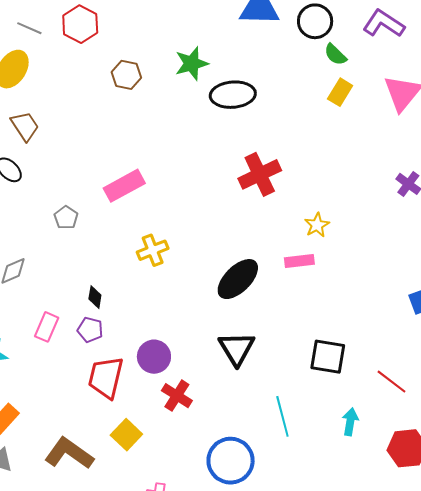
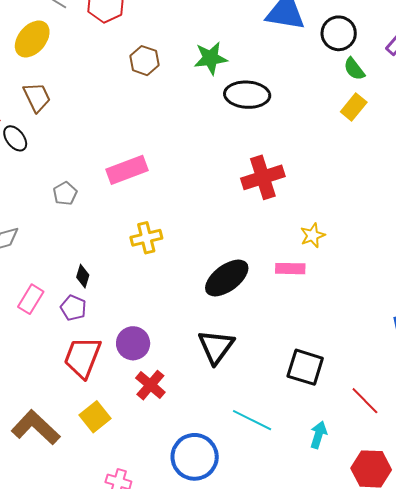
cyan line: (282, 416) -> (252, 420), turned -57

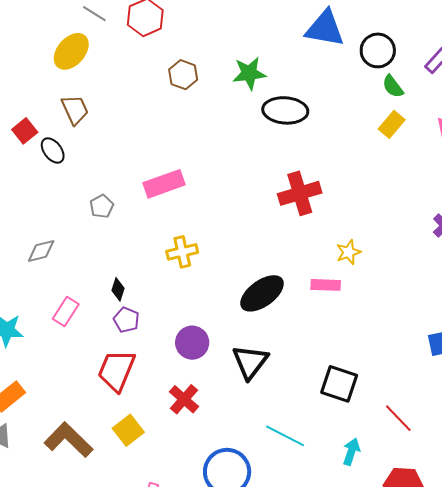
purple pentagon: (73, 308) -> (126, 320), moved
purple circle: (133, 343) -> (192, 343), moved

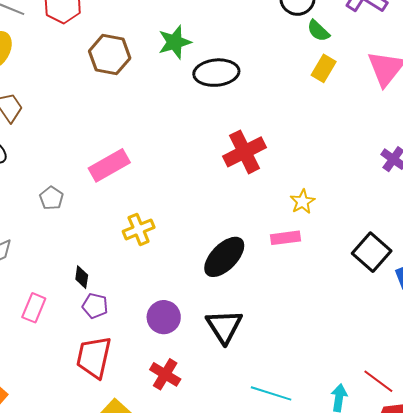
brown hexagon: (183, 75) -> (110, 55), size x1.4
black square: (339, 384) -> (372, 252), moved, turned 33
red line: (398, 418) -> (378, 381), moved

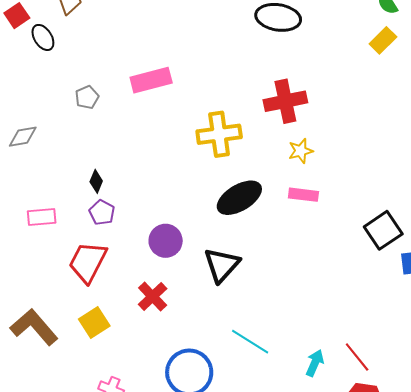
yellow star: (303, 202) -> (301, 151), moved
yellow cross: (139, 229) -> (219, 134), moved, size x1.4
pink rectangle: (34, 308) -> (42, 217), moved, turned 48

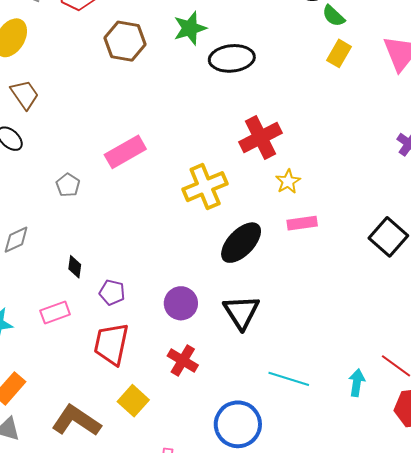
black diamond: (96, 181) -> (75, 267), moved

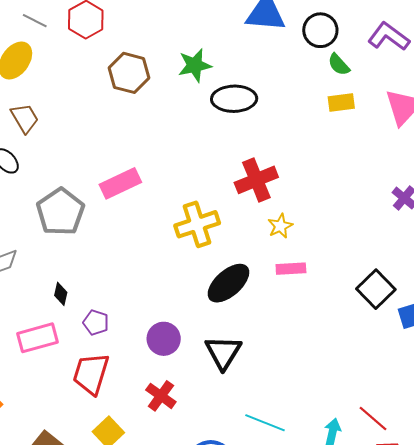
yellow rectangle: (339, 53) -> (341, 102), turned 48
gray pentagon: (68, 185) -> (60, 212), size x2.0
pink rectangle: (55, 312) -> (38, 338), size x1.4

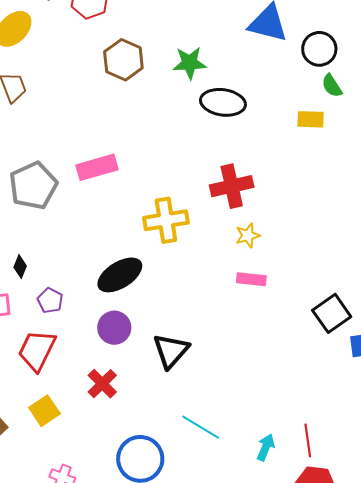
yellow rectangle: (341, 102) -> (311, 119), moved
black ellipse: (228, 283) -> (120, 275), moved
red line: (373, 418) -> (308, 440), turned 32

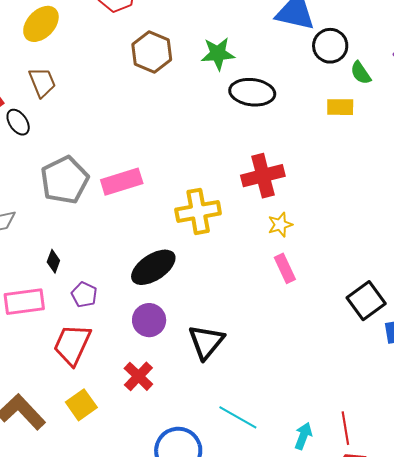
black circle: (319, 49) -> (330, 46), moved
pink rectangle: (97, 167) -> (122, 182), moved
pink rectangle: (251, 279) -> (285, 268), turned 60

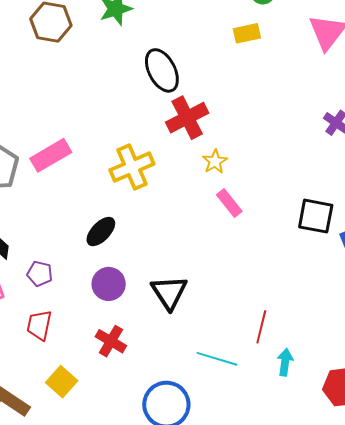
black ellipse: (252, 92) -> (162, 70), moved, turned 69
black ellipse: (153, 267) -> (101, 232), size x0.7
black square: (366, 301) -> (316, 216), turned -30
red trapezoid: (72, 345) -> (39, 325), size x0.7
red line: (345, 428) -> (261, 327), moved, turned 36

